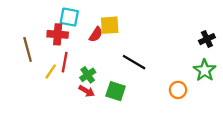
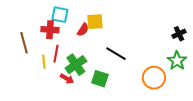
yellow line: (51, 71) -> (44, 62), turned -40
green cross: (88, 75) -> (76, 65), size x1.5
orange circle: (178, 90) -> (154, 78), size x1.5
red arrow: (87, 91) -> (67, 79), moved

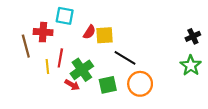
yellow square: (95, 22) -> (104, 35), moved
red cross: (50, 30) -> (43, 32), moved
orange circle: (154, 78) -> (140, 84), moved
green square: (100, 79) -> (108, 85), turned -30

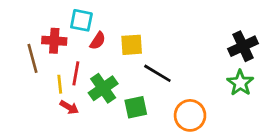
red semicircle: (89, 32) -> (98, 41), moved
black cross: (193, 36) -> (243, 46), size x1.5
orange circle: (140, 84) -> (190, 115), moved
red arrow: (72, 85) -> (69, 107), moved

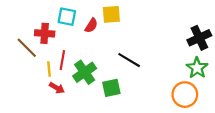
red semicircle: (98, 41) -> (91, 26), moved
yellow square: (132, 45) -> (111, 14), moved
brown line: (33, 58) -> (27, 48), turned -30
orange circle: (190, 115) -> (185, 95), moved

